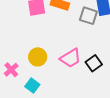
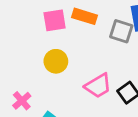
yellow circle: (38, 57) -> (56, 61), moved

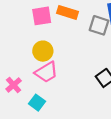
pink trapezoid: (98, 86) -> (46, 72), moved

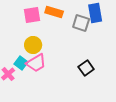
cyan square: (37, 103) -> (21, 63), moved

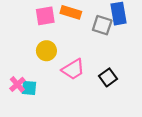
cyan square: (21, 63) -> (29, 88), moved, turned -32
pink trapezoid: (36, 63) -> (73, 69), moved

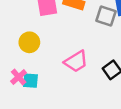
yellow circle: (46, 51) -> (29, 42), moved

